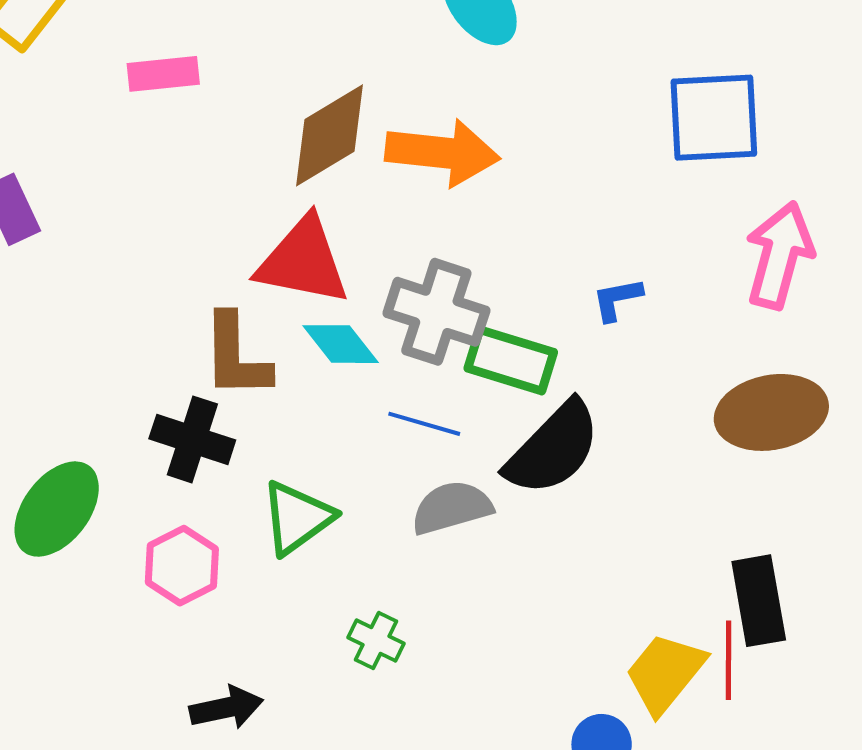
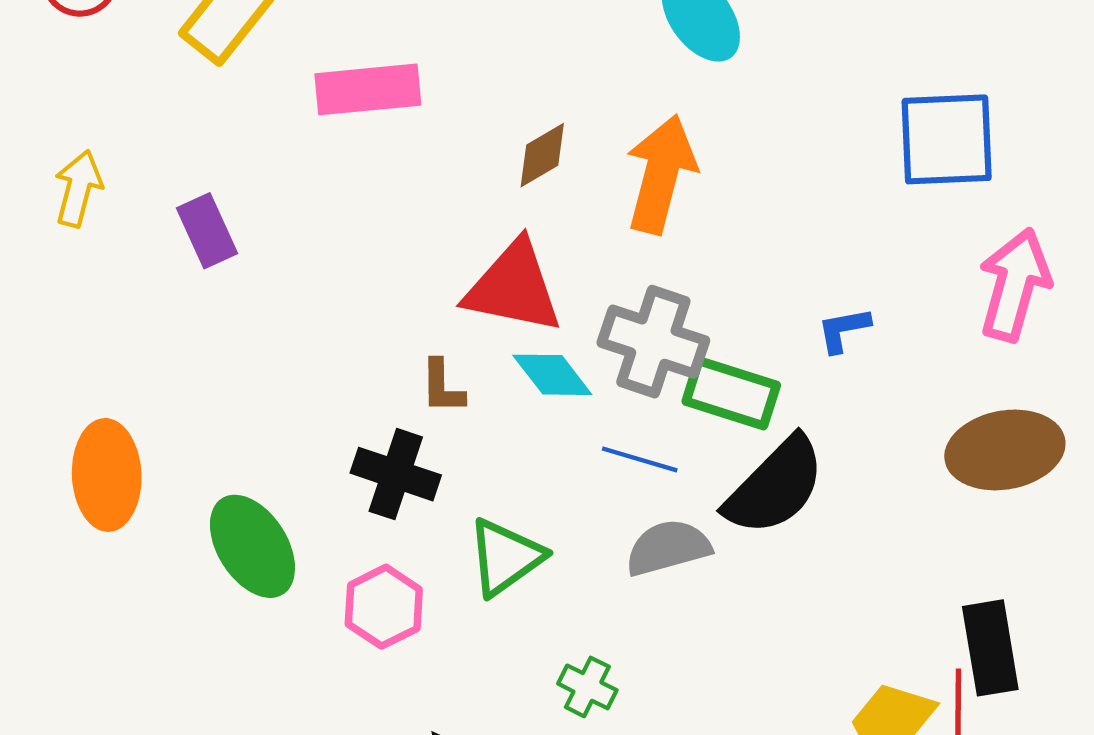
pink rectangle: (163, 74) -> (368, 89), size x1.4
brown diamond: (330, 135) -> (542, 155), size x0.6
orange arrow: (442, 152) -> (661, 174), turned -82
brown L-shape: (236, 356) -> (442, 387), size x0.6
green ellipse: (57, 509) -> (252, 546), turned -70

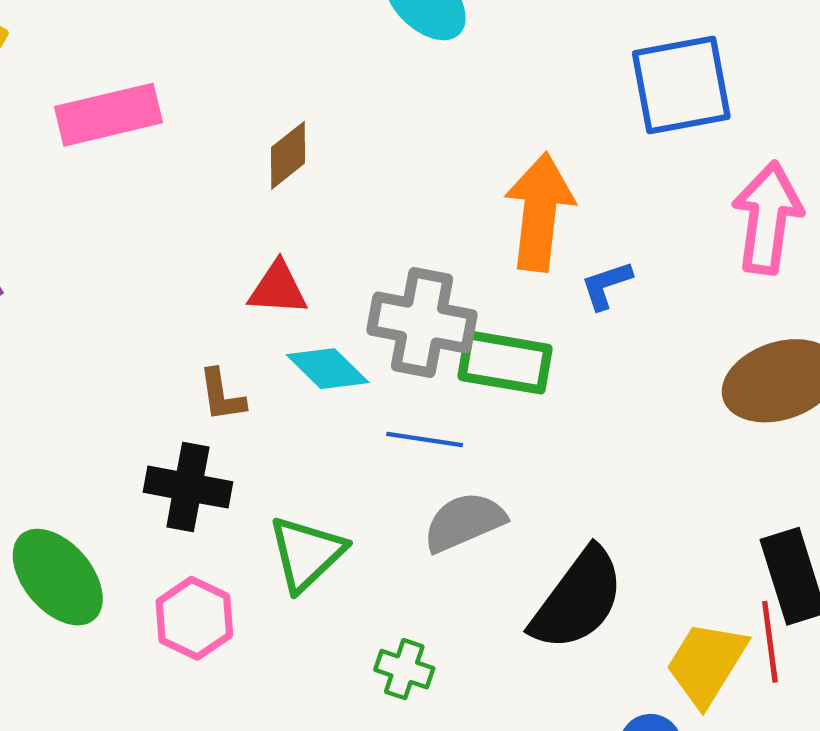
orange arrow: (661, 174) -> (539, 212), moved
red triangle: (513, 287) -> (278, 288), size x0.6
black semicircle: (775, 486) -> (578, 599), moved

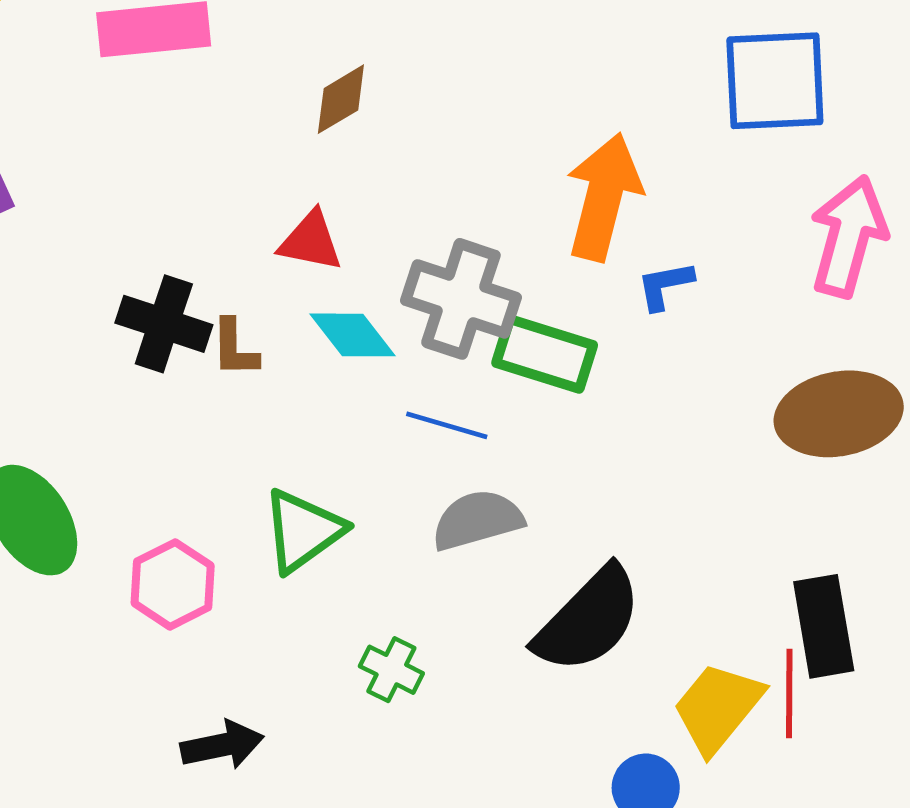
black cross: (188, 487) -> (164, 324), moved

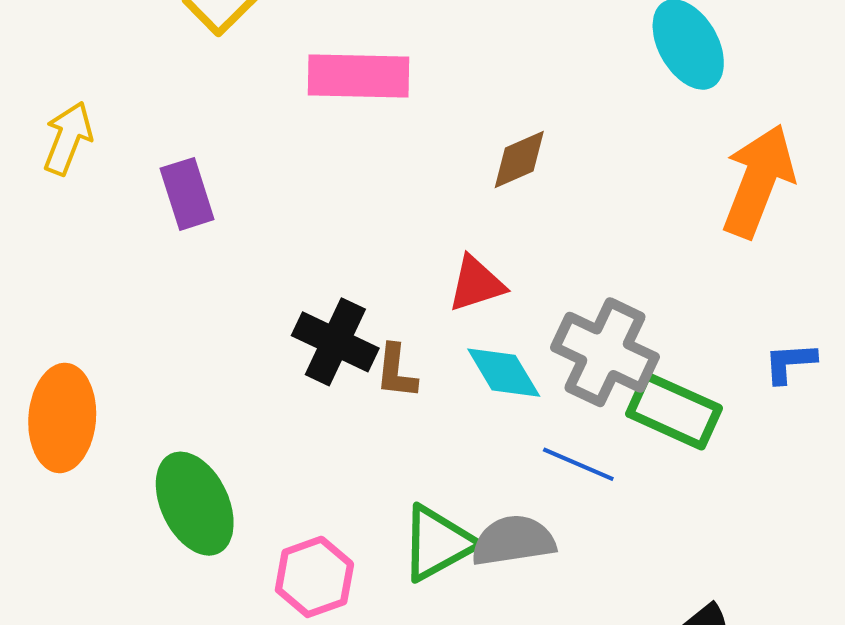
orange arrow: (604, 197) -> (758, 181), moved
red triangle: (311, 241) -> (476, 284), turned -36
gray semicircle: (477, 520) -> (513, 541), moved

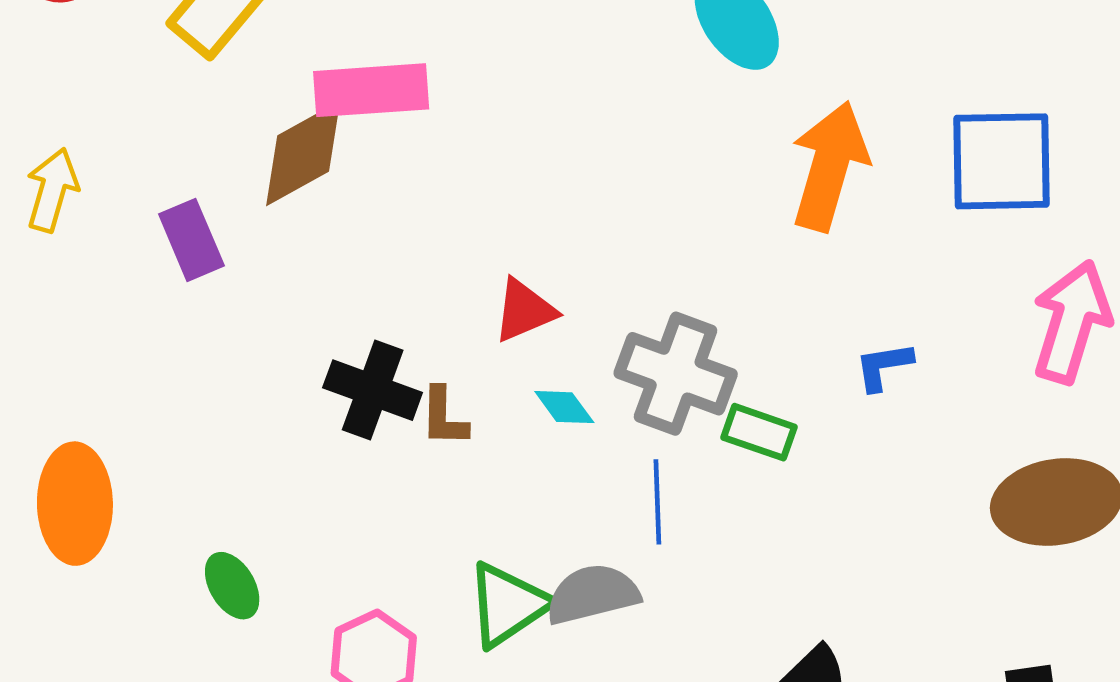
brown diamond: (519, 160) -> (303, 154), moved, size x1.5
cyan diamond: (504, 373) -> (564, 407), size x0.7
green rectangle: (674, 411) -> (759, 432), size x0.7
blue line: (578, 464) -> (657, 502), turned 70
green ellipse: (195, 504) -> (232, 586), size x0.6

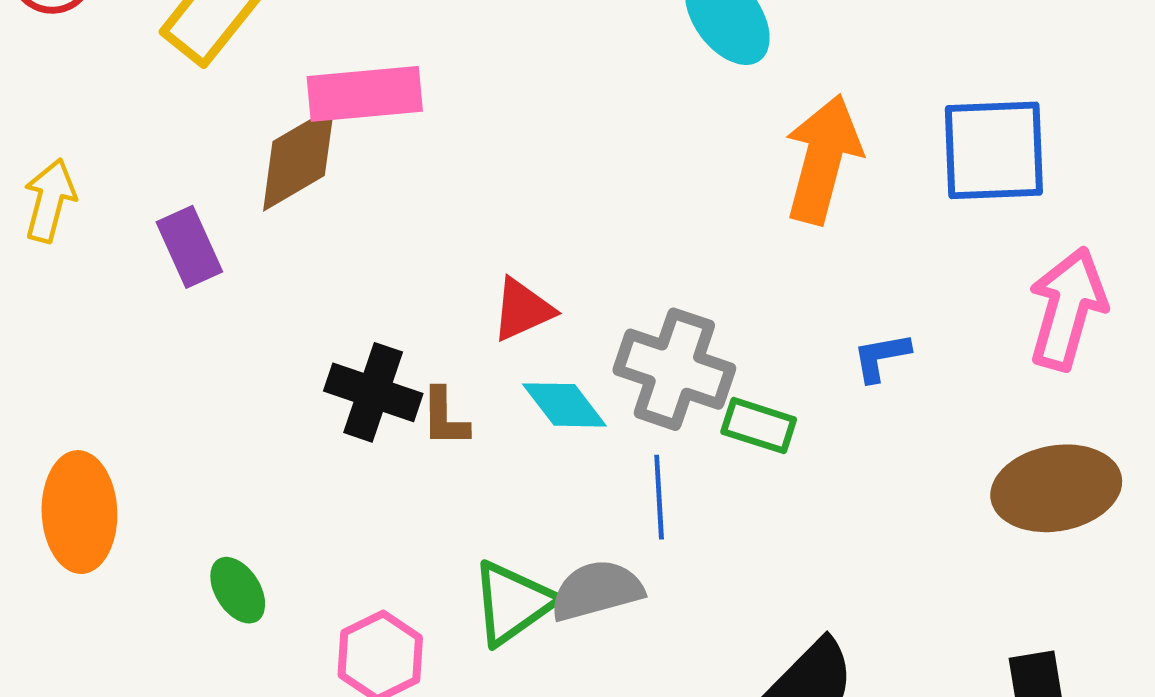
cyan diamond: (564, 407) -> (564, 405), size x1.4

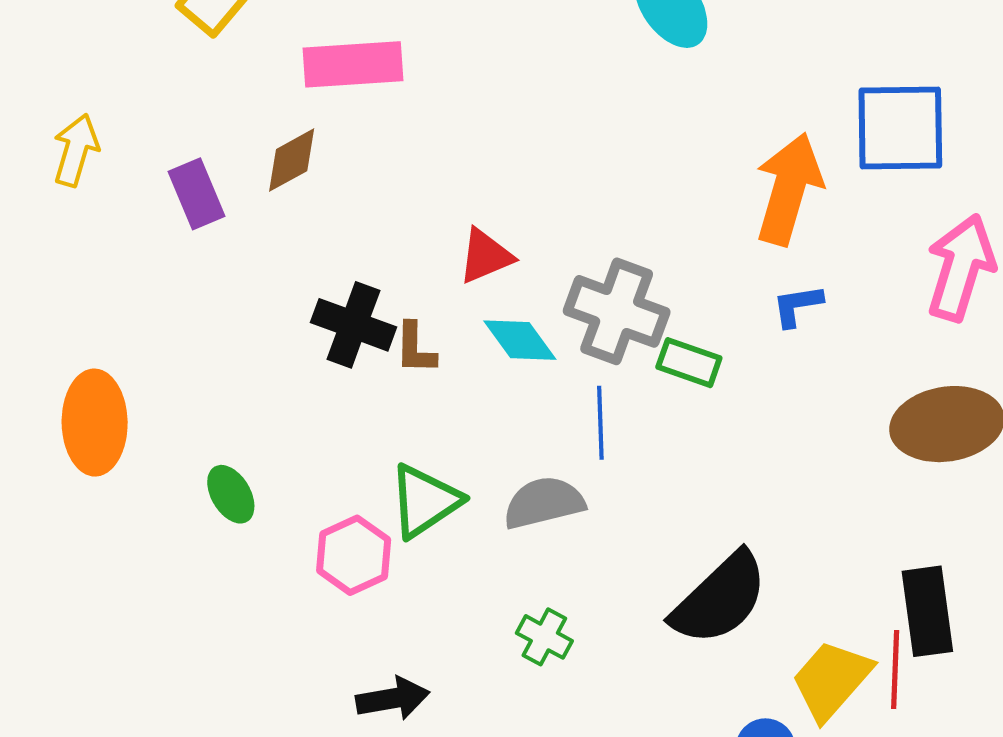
brown diamond: (299, 158) -> (292, 160), moved, size x0.7
orange arrow: (823, 159) -> (789, 189), moved
green triangle: (513, 603) -> (425, 501), moved

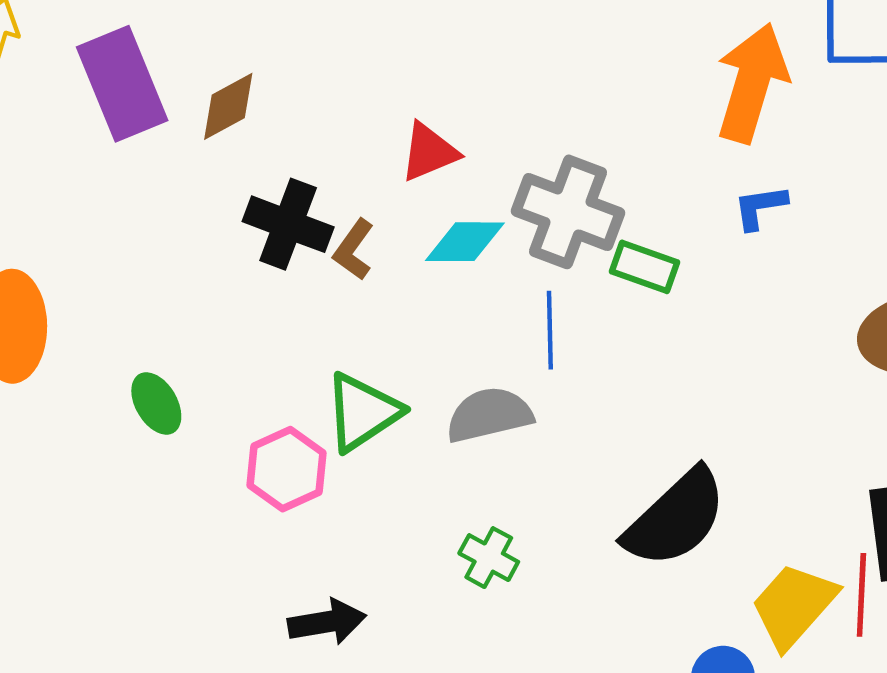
brown diamond: (292, 160) -> (228, 106), moved
purple rectangle: (197, 194) -> (122, 84), size x1.5
cyan diamond: (520, 340) -> (465, 242), turned -54
brown L-shape: (415, 348) -> (354, 250), turned 34

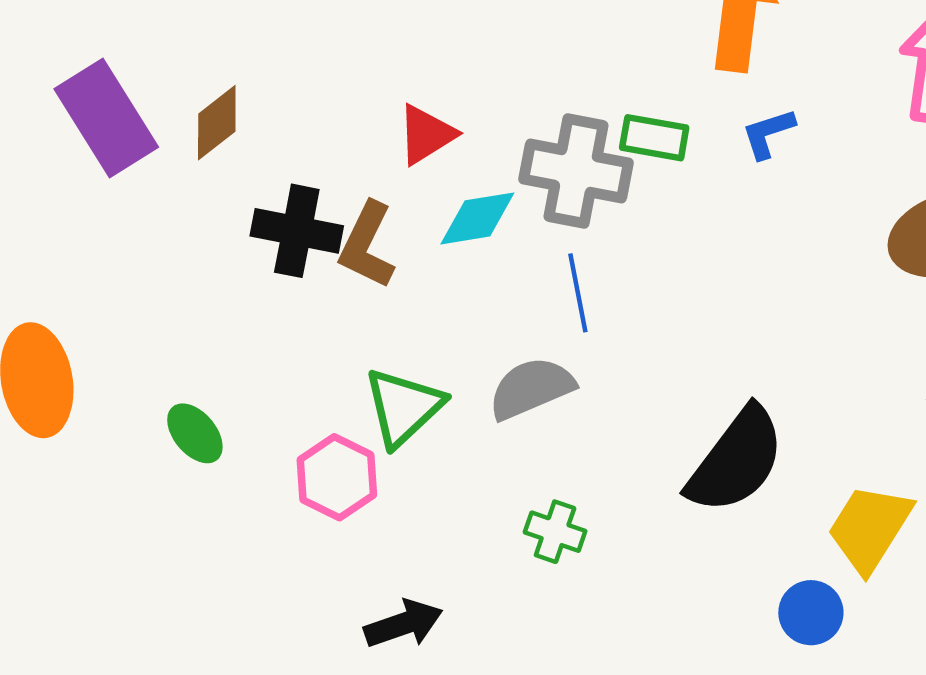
brown L-shape: (354, 250) -> (367, 245), size x1.4
green rectangle: (644, 267) -> (654, 138), moved

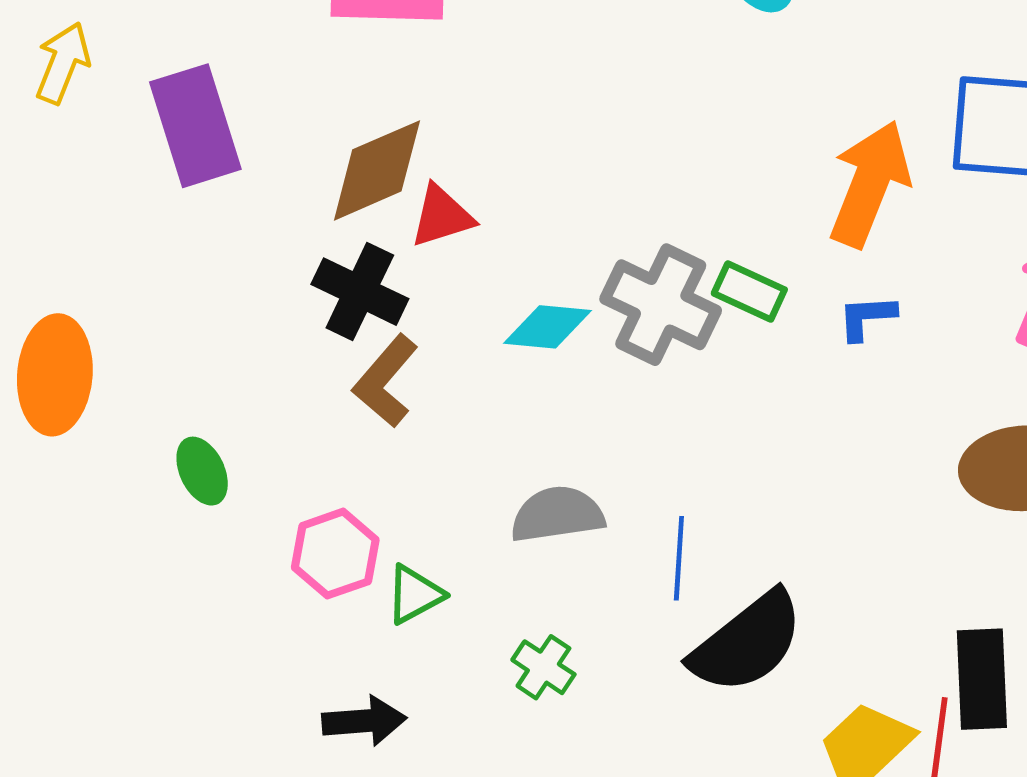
brown diamond: (217, 123) -> (377, 170), moved, size x1.5
red triangle: (426, 134) -> (442, 216), moved
brown L-shape: (367, 245) -> (386, 381), moved
blue line: (578, 293) -> (679, 558), moved
green triangle: (404, 407) -> (415, 595), moved, size x0.7

